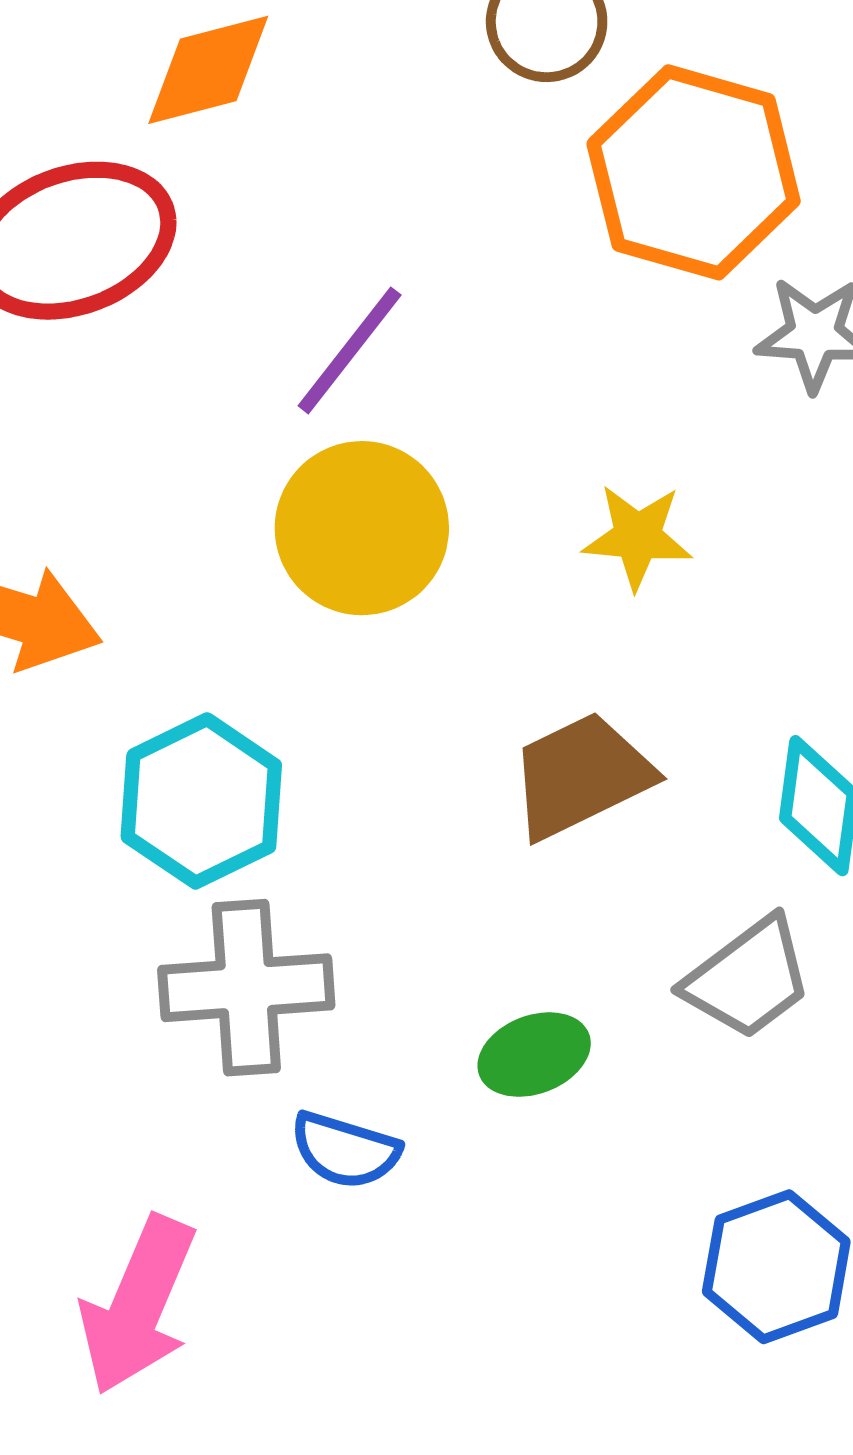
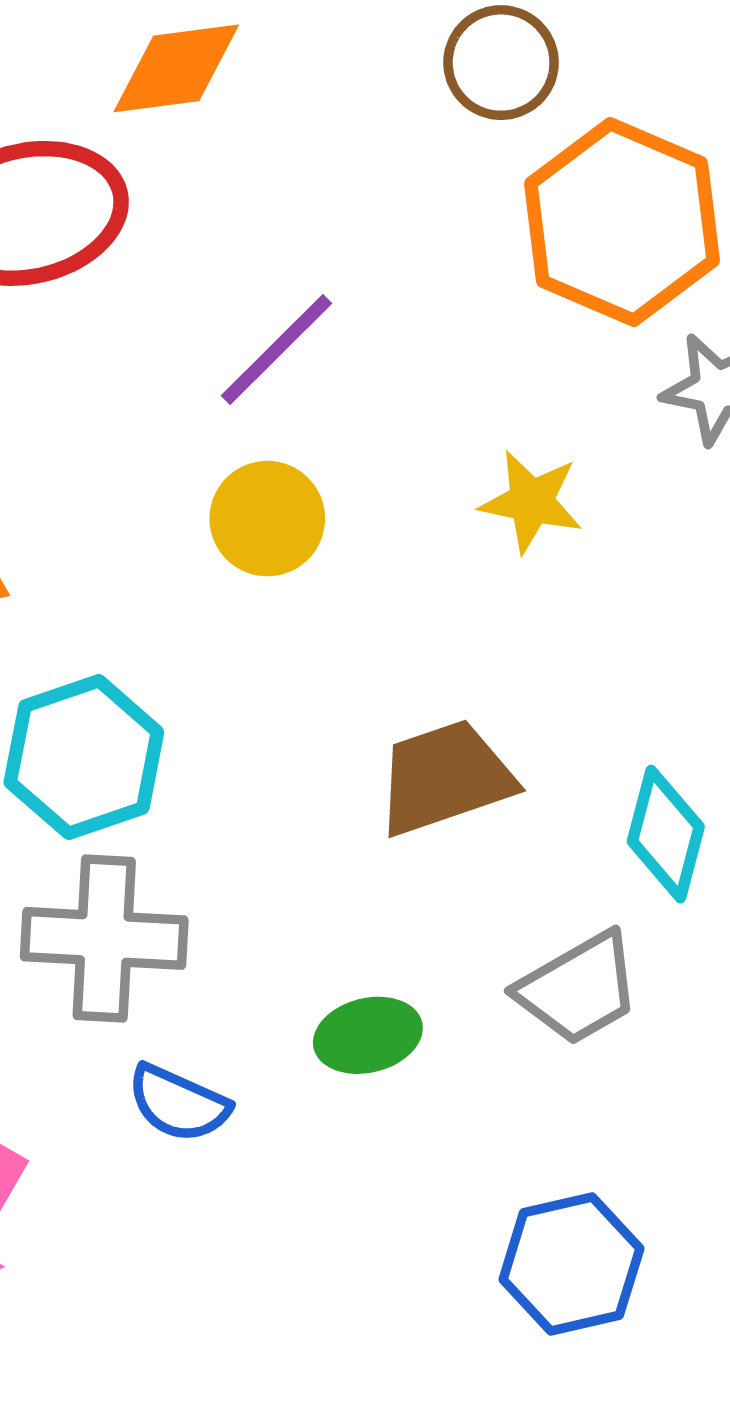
yellow circle: (362, 528) -> (267, 519), size x0.7
yellow star: (637, 537) -> (531, 502), moved

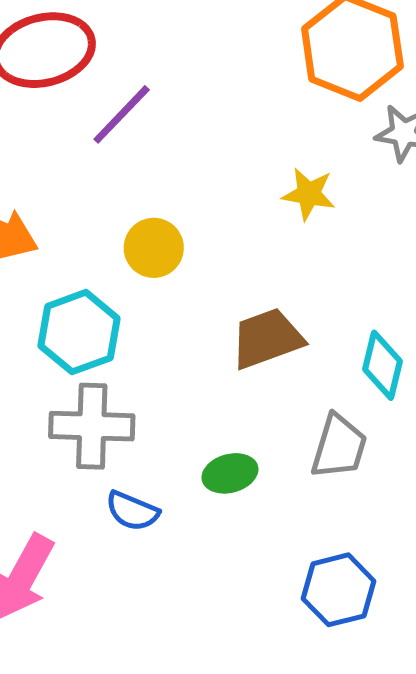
purple line: (277, 350) -> (122, 114), moved
yellow circle: (267, 519) -> (154, 248), moved
gray trapezoid: (579, 988) -> (339, 447), turned -42

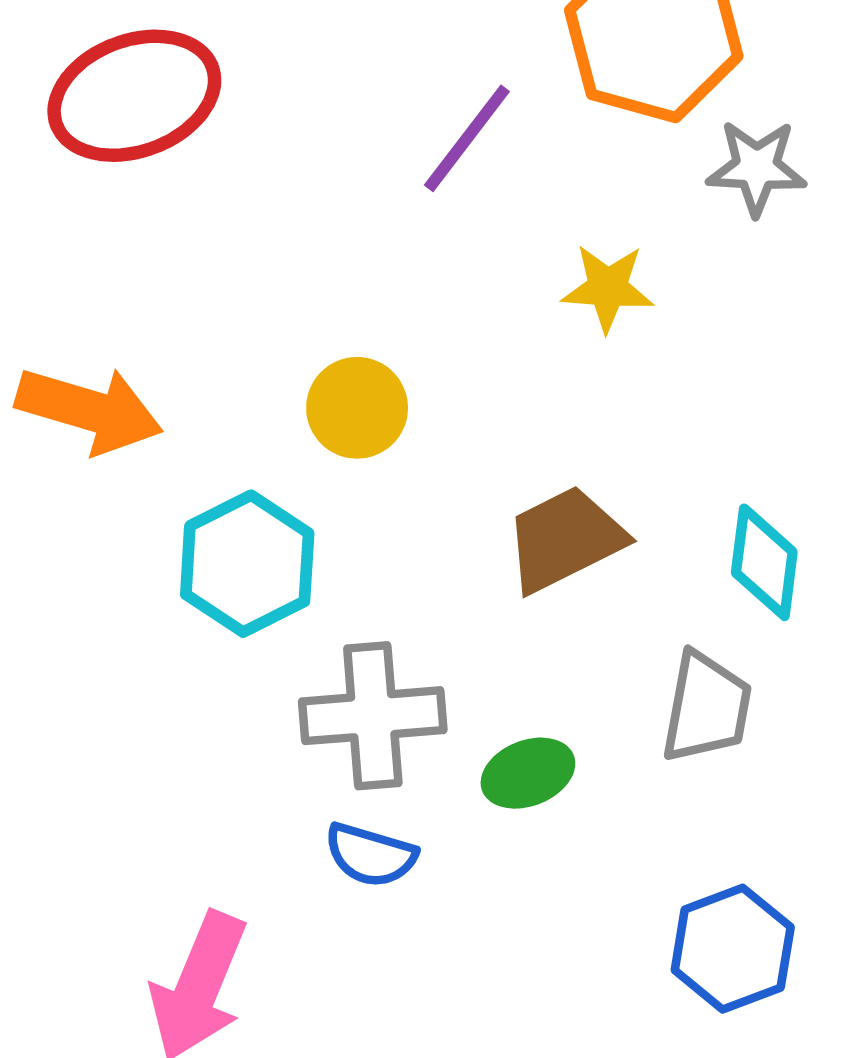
purple line: (122, 114) -> (467, 138), moved
gray cross: (92, 426) -> (373, 716), moved

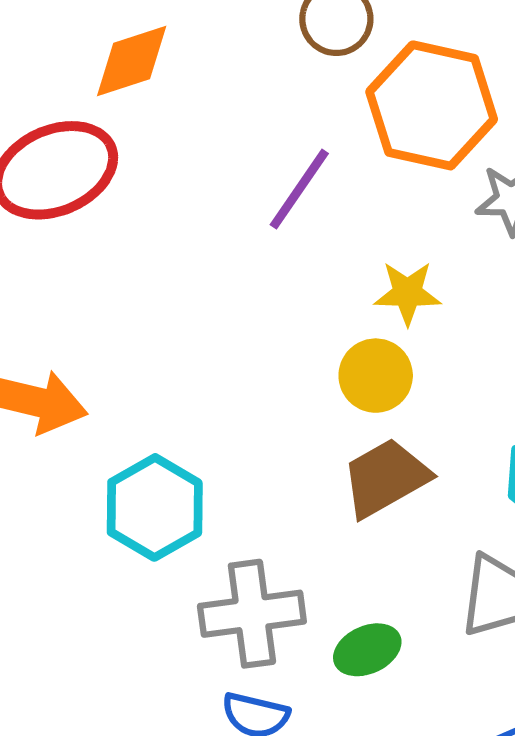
yellow circle: (357, 408) -> (376, 376), moved

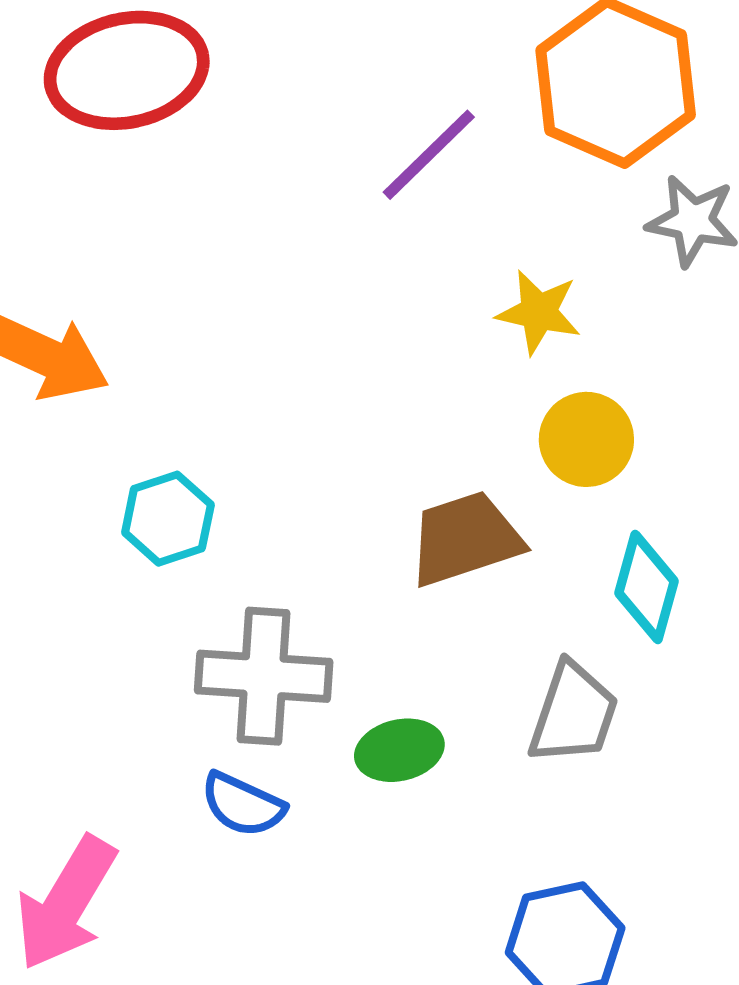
yellow circle: (376, 376) -> (586, 439), moved
cyan hexagon: (155, 507) -> (168, 519), size x0.7

